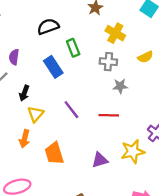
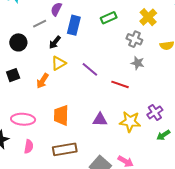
green rectangle: (73, 48) -> (109, 18), turned 70
blue rectangle: (53, 67) -> (74, 25), moved, turned 30
purple line: (71, 110) -> (90, 69), turned -30
orange trapezoid: (54, 153) -> (61, 115), moved

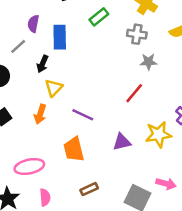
purple line: (90, 69) -> (83, 115), moved
red line: (120, 84) -> (134, 93), turned -54
brown rectangle: (65, 149) -> (89, 189), size x0.6

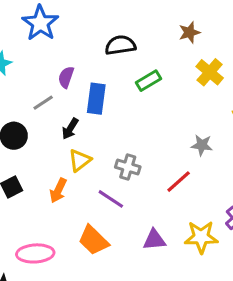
gray cross: (137, 34) -> (128, 167), moved
orange trapezoid: (74, 149) -> (93, 240), turned -40

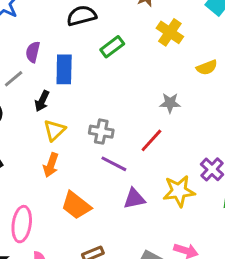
orange arrow: (58, 191) -> (51, 165), moved
purple line: (111, 199) -> (114, 164), moved
pink ellipse: (35, 253) -> (22, 224), turned -72

